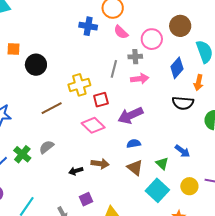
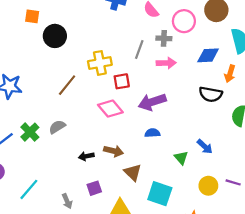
blue diamond: (177, 68) -> (208, 55), turned 40
brown line: (52, 108) -> (67, 85), turned -30
brown triangle: (135, 168) -> (133, 172), moved
cyan square: (157, 190) -> (160, 194), moved, turned -30

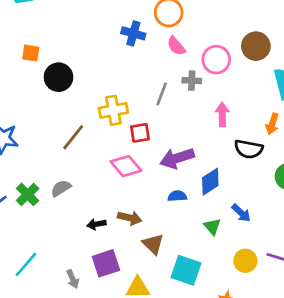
blue diamond: (208, 55) -> (210, 182), moved, turned -30
pink arrow: (166, 63) -> (222, 114), moved, turned -90
purple square: (94, 188) -> (106, 263), size x1.5

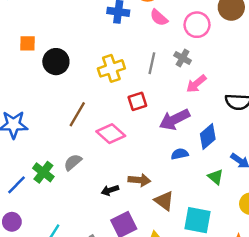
gray cross: (192, 81) -> (183, 58), moved, turned 35
yellow cross: (113, 110) -> (111, 68), moved
pink arrow: (222, 114) -> (196, 84), moved, turned -120
pink diamond: (126, 166) -> (111, 134), moved

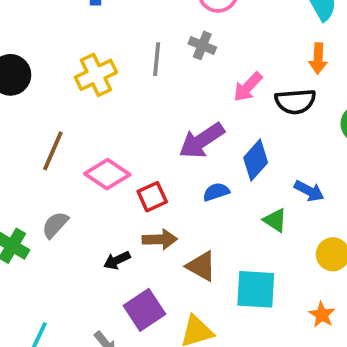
pink arrow: (196, 84) -> (248, 87), moved
red square: (137, 101) -> (152, 197), moved

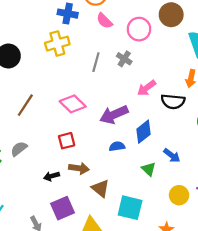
yellow cross: (96, 75) -> (57, 44), moved
pink diamond: (107, 174) -> (73, 104), moved
red square: (152, 197) -> (67, 141), moved

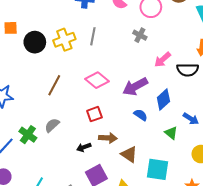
yellow cross: (57, 44) -> (64, 40), moved
gray line: (96, 62) -> (93, 36), moved
blue semicircle: (117, 146) -> (141, 115), turned 48

